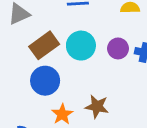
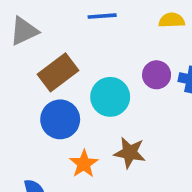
cyan circle: (81, 46) -> (110, 97), moved

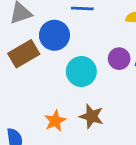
brown rectangle: (58, 72) -> (24, 54), moved
blue circle: (60, 119) -> (54, 35), moved

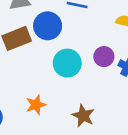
brown star: (91, 116) -> (83, 116), moved

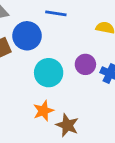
orange star: (36, 105) -> (43, 111), moved

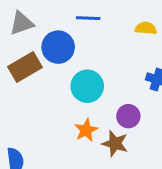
purple circle: (85, 64) -> (128, 116), moved

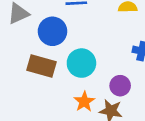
brown rectangle: (25, 67) -> (42, 66), moved, turned 52

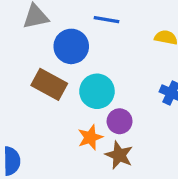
purple circle: (120, 86) -> (120, 121), moved

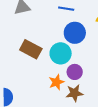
blue circle: (71, 46) -> (75, 33), moved
brown star: (119, 155) -> (74, 93), turned -30

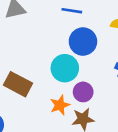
brown rectangle: (31, 49) -> (18, 84), moved

